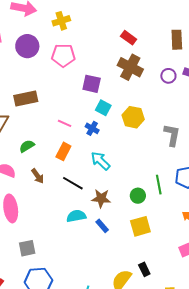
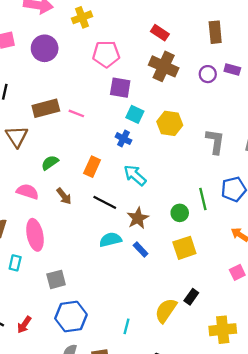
pink pentagon: (63, 55) -> (106, 54), moved
pink line: (65, 123) -> (76, 113), moved
brown star: (101, 198) -> (138, 218), turned -30
black rectangle: (144, 269) -> (191, 297), turned 64

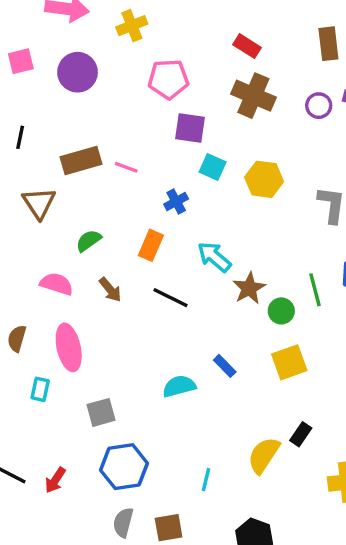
blue cross: (123, 139) -> (176, 201), moved, turned 35
brown star: (138, 218) -> (249, 288), moved
cyan semicircle: (110, 240) -> (179, 386), moved

